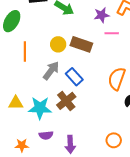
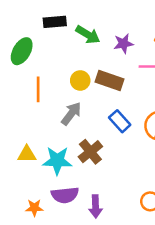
purple star: (102, 15) -> (123, 44), moved
blue rectangle: (74, 77) -> (120, 121), moved
purple semicircle: (46, 135) -> (65, 195), size x1.5

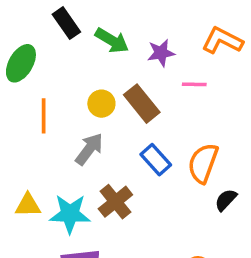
black rectangle: (55, 22) -> (66, 23), turned 60
brown rectangle: (109, 80) -> (142, 104), turned 32

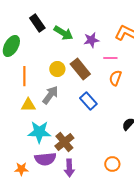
orange semicircle: (203, 163) -> (115, 78), moved, size x0.7
brown cross: (115, 202) -> (64, 142), moved
yellow triangle: (28, 205) -> (28, 105), moved

